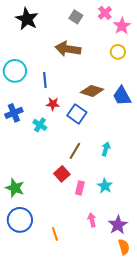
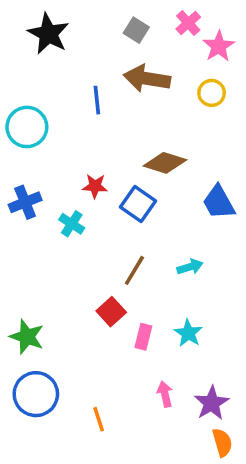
brown arrow: (68, 49) -> (147, 79), moved
blue line: (45, 80) -> (97, 100), moved
blue trapezoid: (122, 96) -> (219, 202), moved
cyan arrow: (106, 149) -> (190, 267), turned 56

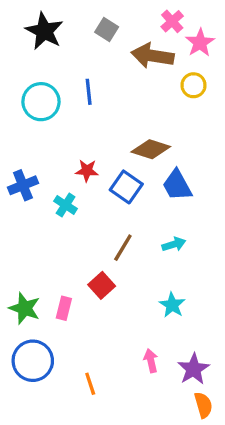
gray square: (136, 30) -> (107, 30), moved
brown arrow: (147, 79) -> (152, 56), moved
cyan circle: (27, 127) -> (41, 102), moved
blue trapezoid: (219, 202) -> (177, 185), moved
pink rectangle: (143, 337) -> (64, 308), moved

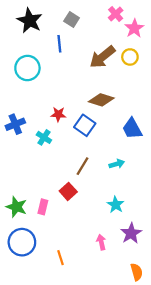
brown arrow: (152, 56) -> (102, 57), moved, turned -48
blue line: (89, 92) -> (59, 44), moved
blue trapezoid: (177, 185) -> (132, 129), moved
purple star: (193, 369) -> (131, 233), moved

